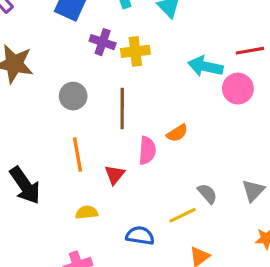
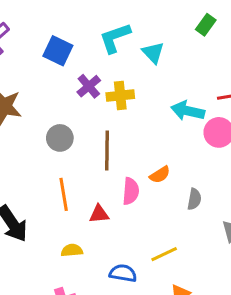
purple cross: (103, 42) -> (89, 86), turned 30
red triangle: (115, 175) -> (99, 214), turned 45
gray semicircle: (207, 194) -> (194, 199), moved, turned 50

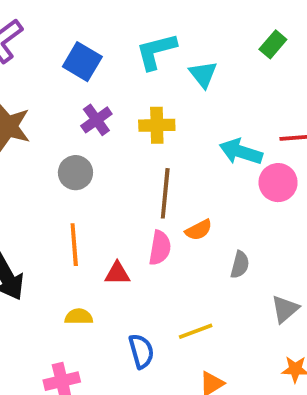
purple cross: (89, 86) -> (96, 120), moved
brown line: (107, 150) -> (165, 193), moved
blue semicircle: (123, 273) -> (141, 351), turned 60

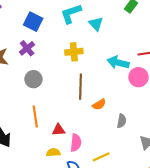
purple cross: (96, 120) -> (27, 48), moved
pink semicircle: (160, 248) -> (76, 143), moved
yellow semicircle: (79, 317) -> (53, 152), moved

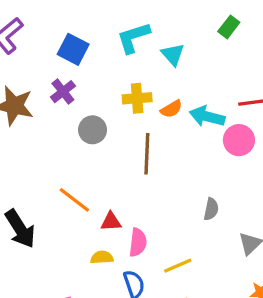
gray circle: (33, 79) -> (93, 130), moved
orange semicircle: (99, 104) -> (171, 109), moved
orange line: (35, 116) -> (74, 200), turned -45

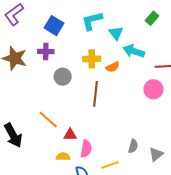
purple cross: (63, 92) -> (46, 52), turned 35
cyan arrow: (207, 116) -> (134, 51), moved
gray semicircle: (211, 209) -> (133, 146), moved

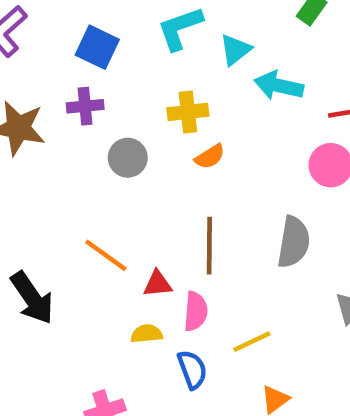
cyan triangle: (116, 33) -> (235, 50), turned 35
orange semicircle: (113, 67) -> (210, 157), moved
brown line: (95, 94) -> (209, 246), moved
gray semicircle: (133, 146) -> (294, 242), moved, size x1.6

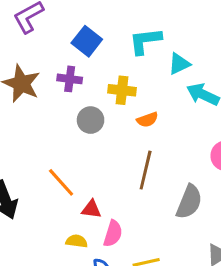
yellow cross: (188, 112) -> (122, 90), moved
orange semicircle: (210, 157) -> (147, 120), moved
brown line: (209, 246) -> (146, 170), moved

